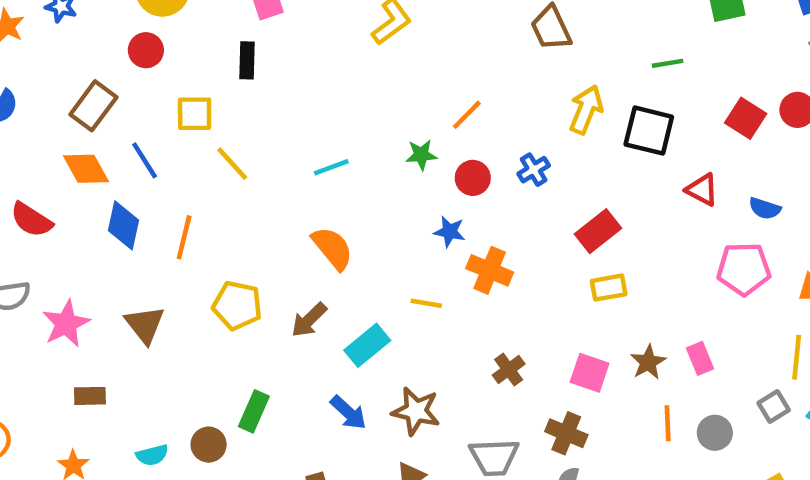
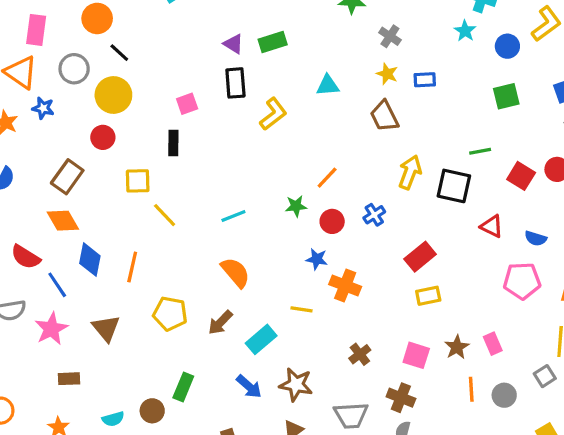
green line: (668, 63) -> (480, 151), moved
blue line: (145, 160) -> (57, 285), moved

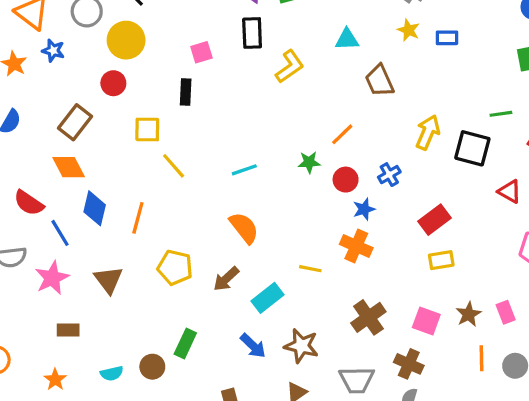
brown trapezoid: (384, 116) -> (379, 81), moved
blue star: (317, 259) -> (364, 209), moved, turned -30
brown cross: (360, 354) -> (368, 317), size x1.5

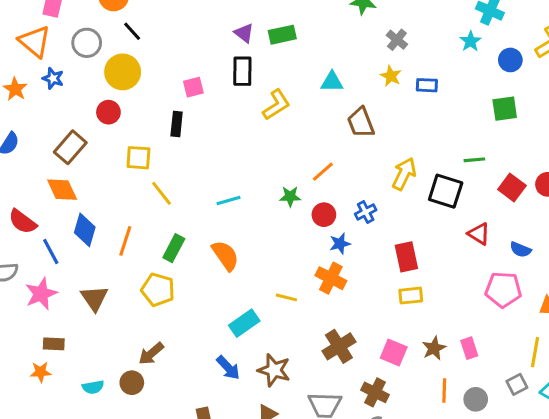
red rectangle: (435, 220) -> (406, 257), turned -68
brown arrow: (226, 279) -> (151, 354), moved
green rectangle: (185, 344) -> (174, 248), moved
orange star: (55, 380) -> (41, 372), moved, turned 30

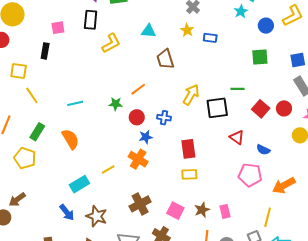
black square: (446, 191) -> (217, 108), turned -30
blue cross: (366, 212) -> (164, 118), turned 32
yellow line: (286, 297) -> (108, 169), turned -48

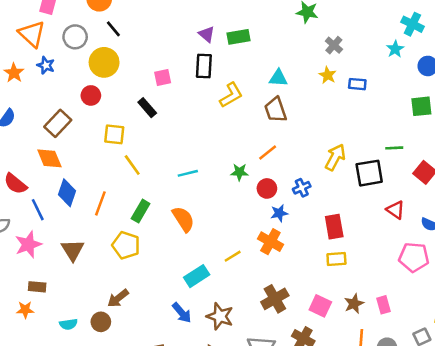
black rectangle: (45, 51) -> (147, 108), turned -49
brown trapezoid: (165, 59) -> (276, 110), moved
blue cross: (164, 118) -> (302, 188), turned -32

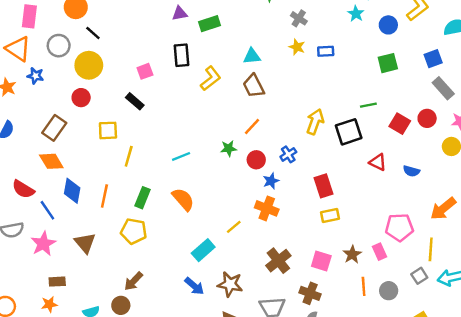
purple triangle: (207, 34) -> (180, 13), moved, turned -42
yellow line: (132, 165) -> (129, 156), turned 60
pink pentagon: (414, 257) -> (399, 227), moved

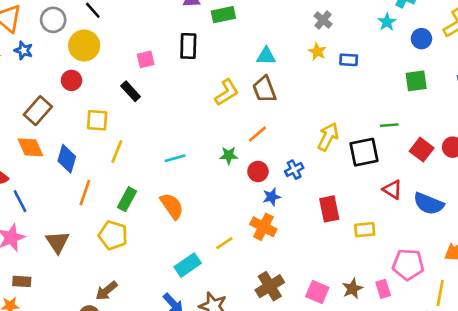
yellow L-shape: (211, 78) -> (227, 92), moved
blue semicircle: (411, 171) -> (429, 204), size x1.6
blue diamond: (72, 191) -> (67, 159), moved
yellow rectangle: (330, 216) -> (365, 230), moved

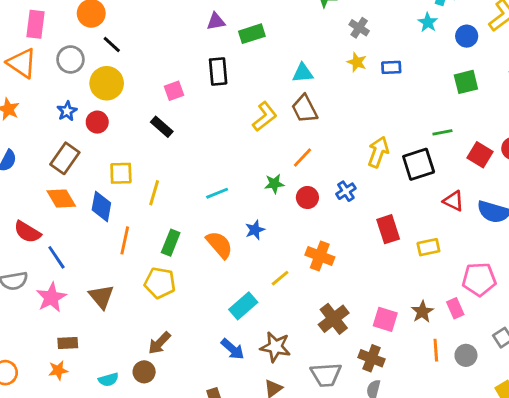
blue star: (24, 50) -> (67, 111), moved, turned 30
yellow square: (97, 120) -> (121, 173), moved
blue star: (272, 197) -> (255, 230), moved

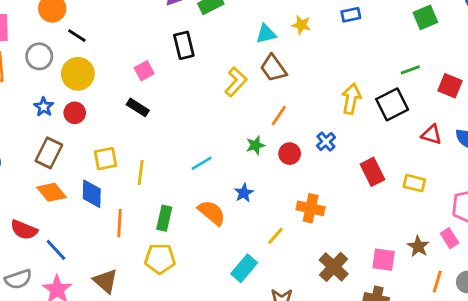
yellow star: (357, 62) -> (301, 25), moved
yellow rectangle: (428, 247) -> (414, 183), turned 35
orange line: (436, 350) -> (437, 282), turned 30

